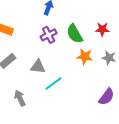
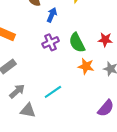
gray triangle: (38, 67) -> (28, 110), moved
gray arrow: (20, 98) -> (17, 91), moved, turned 70

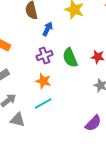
orange star: (86, 66) -> (43, 81), moved

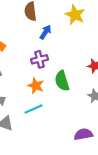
green semicircle: (70, 58) -> (62, 81), moved
purple semicircle: (93, 123) -> (83, 134), turned -150

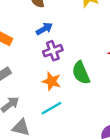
blue arrow: (45, 32) -> (44, 29), moved, turned 32

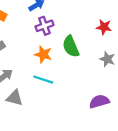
cyan line: (52, 108) -> (43, 80), turned 48

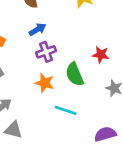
red star: (104, 27) -> (101, 55), moved
cyan line: (43, 80) -> (66, 110), moved

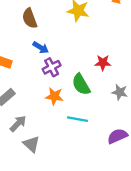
blue arrow: (37, 29) -> (41, 48), turned 70
gray triangle: (13, 130) -> (31, 144), turned 36

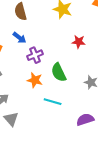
blue arrow: (41, 48) -> (19, 38), moved
red star: (103, 63) -> (79, 42), moved

